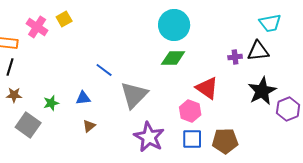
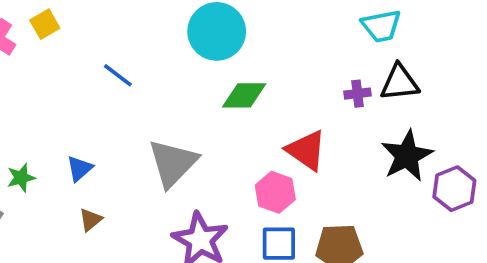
cyan trapezoid: (270, 23) -> (381, 26), moved
cyan circle: (174, 25) -> (217, 31), moved
blue line: (104, 70) -> (118, 75), moved
blue triangle: (83, 98) -> (80, 169), turned -35

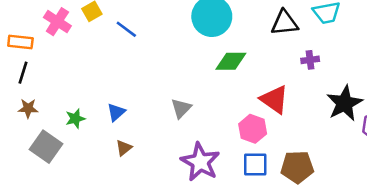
blue line: (118, 75) -> (126, 29), moved
black triangle: (400, 83) -> (285, 23), moved
gray triangle: (173, 163) -> (181, 108), size x0.6

